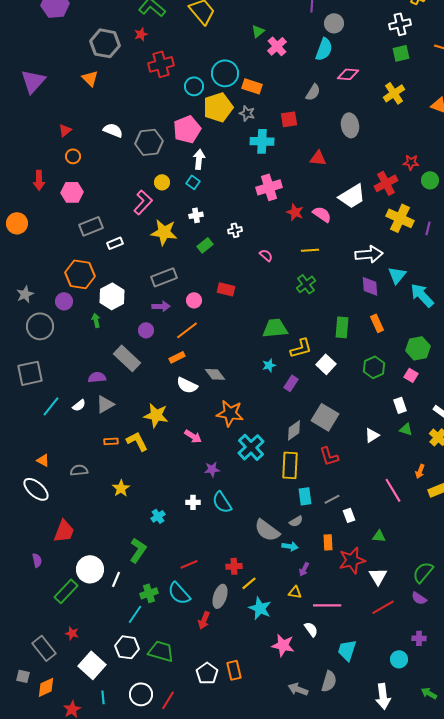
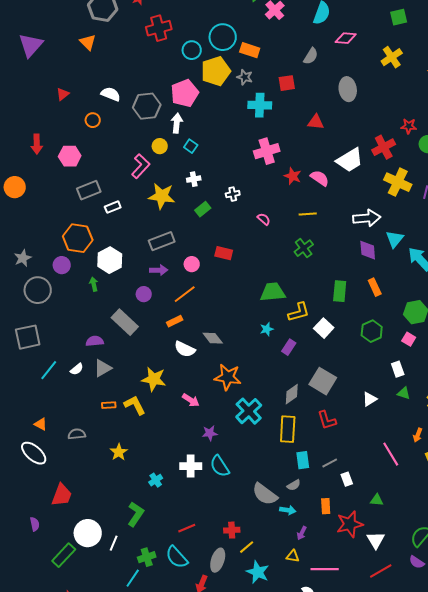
orange circle: (73, 156) -> (93, 120), moved
white arrow: (199, 159) -> (177, 123), moved
white cross: (193, 502) -> (191, 466), size x1.5

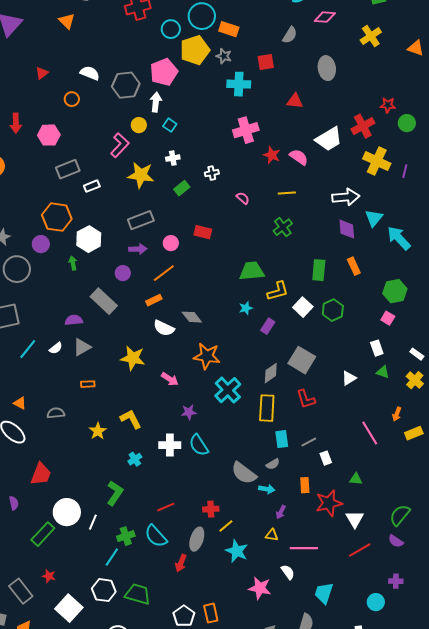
green hexagon: (372, 331) -> (333, 310), moved
yellow L-shape: (135, 405) -> (131, 419), moved

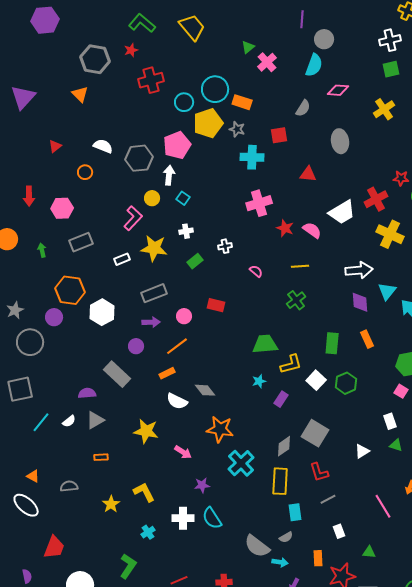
white rectangle: (92, 186) -> (122, 259), moved
green arrow: (73, 263) -> (42, 250), moved
gray line: (309, 442) -> (328, 499), moved

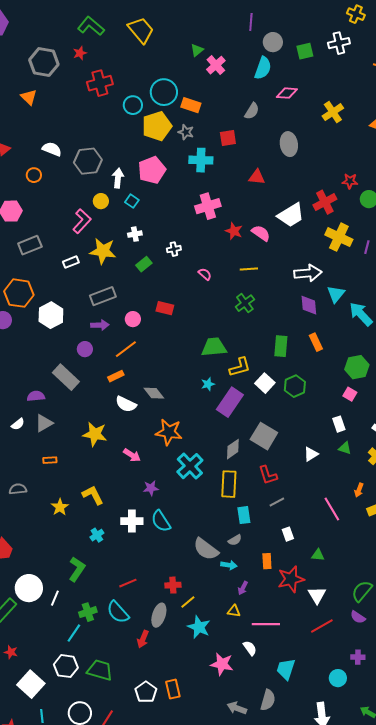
green square: (391, 69) -> (305, 51), moved
pink pentagon: (177, 145) -> (152, 170), moved
purple rectangle: (281, 399) -> (230, 402), size x1.8

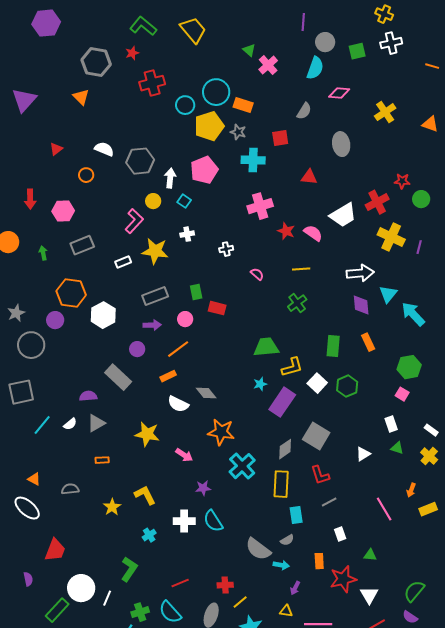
yellow cross: (356, 14) -> (384, 14), moved
green triangle: (197, 50) -> (249, 50), turned -40
green rectangle: (144, 264) -> (196, 292), moved, turned -63

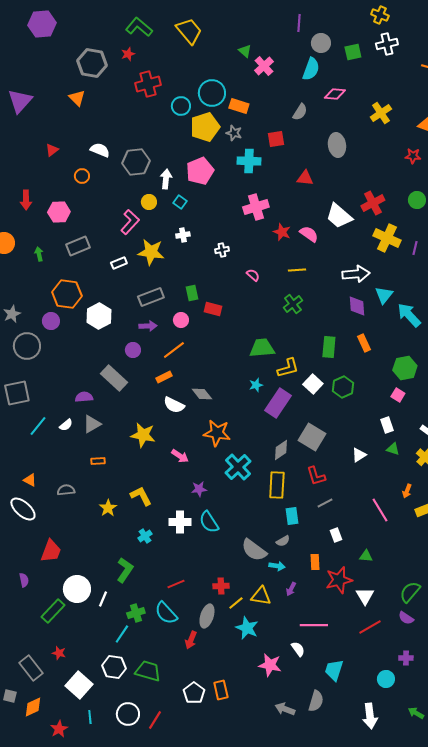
red star: (402, 181) -> (413, 156), moved
white trapezoid: (343, 215) -> (339, 216), turned 72
yellow triangle: (286, 611) -> (261, 596), moved, size x1.5

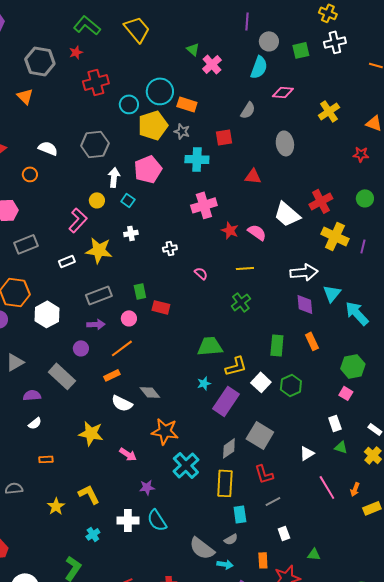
gray hexagon: (136, 162) -> (95, 144), moved
gray triangle: (92, 424) -> (15, 362), moved
white semicircle: (66, 425) -> (35, 423), moved
pink line: (380, 510) -> (327, 487), moved

